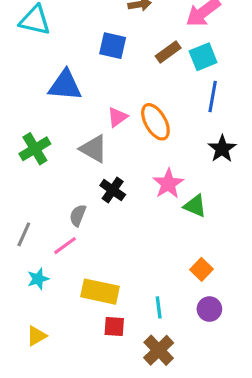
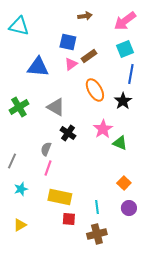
brown rectangle: (168, 52) -> (89, 56), moved
pink triangle: (117, 117) -> (71, 64), moved
black star: (222, 149) -> (123, 101), moved
pink line: (65, 246) -> (48, 168), moved, turned -35
brown cross: (159, 350) -> (97, 234), turned 30

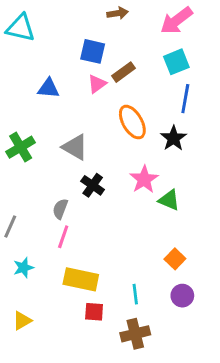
blue triangle: (38, 67) -> (48, 88), size x0.7

